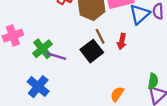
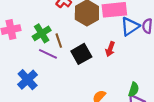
brown line: (100, 36) -> (59, 41), moved
green cross: (42, 49) -> (42, 33), moved

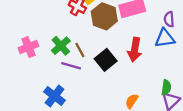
blue triangle: (130, 26) -> (165, 38), moved, turned 36
red arrow: (110, 49) -> (135, 50), size x1.5

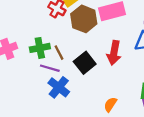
green cross: (61, 46) -> (40, 48), turned 30
blue cross: (54, 96) -> (59, 87), moved

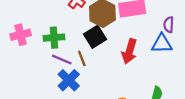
brown line: (59, 53) -> (82, 58), moved
black square: (85, 63) -> (95, 37), moved

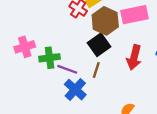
green cross: (54, 38) -> (50, 58), moved
brown line: (82, 58) -> (96, 70), moved, turned 42

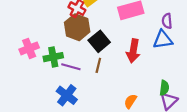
brown hexagon: (105, 21) -> (77, 27), moved
blue cross: (75, 90) -> (67, 95), moved

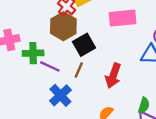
red arrow: (133, 51) -> (113, 76), moved
blue cross: (67, 95) -> (60, 95), moved

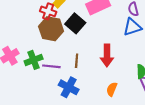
black square: (84, 45) -> (75, 23), moved

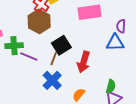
black square: (75, 23) -> (61, 45), moved
blue cross: (69, 87) -> (52, 80), moved

